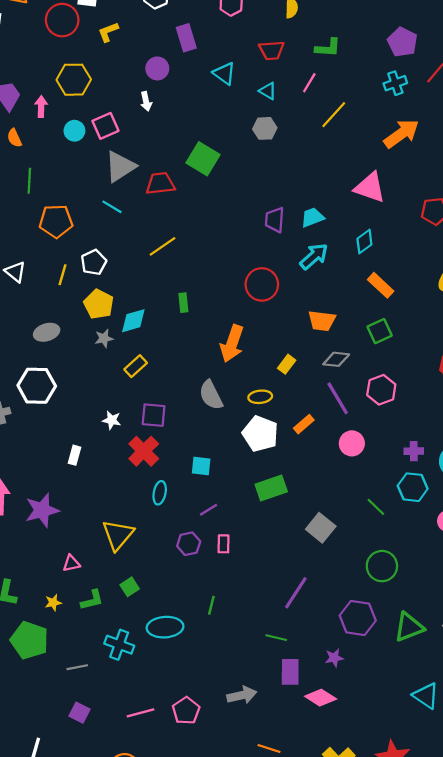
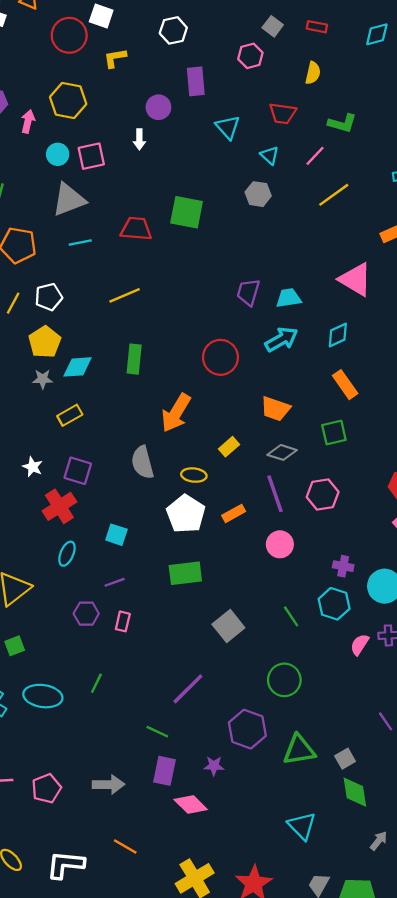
green square: (203, 159) -> (187, 212), turned -32
gray triangle: (120, 167) -> (69, 200), moved
cyan line: (112, 207) -> (80, 243), turned -54
green rectangle: (183, 303) -> (134, 359), size x1.4

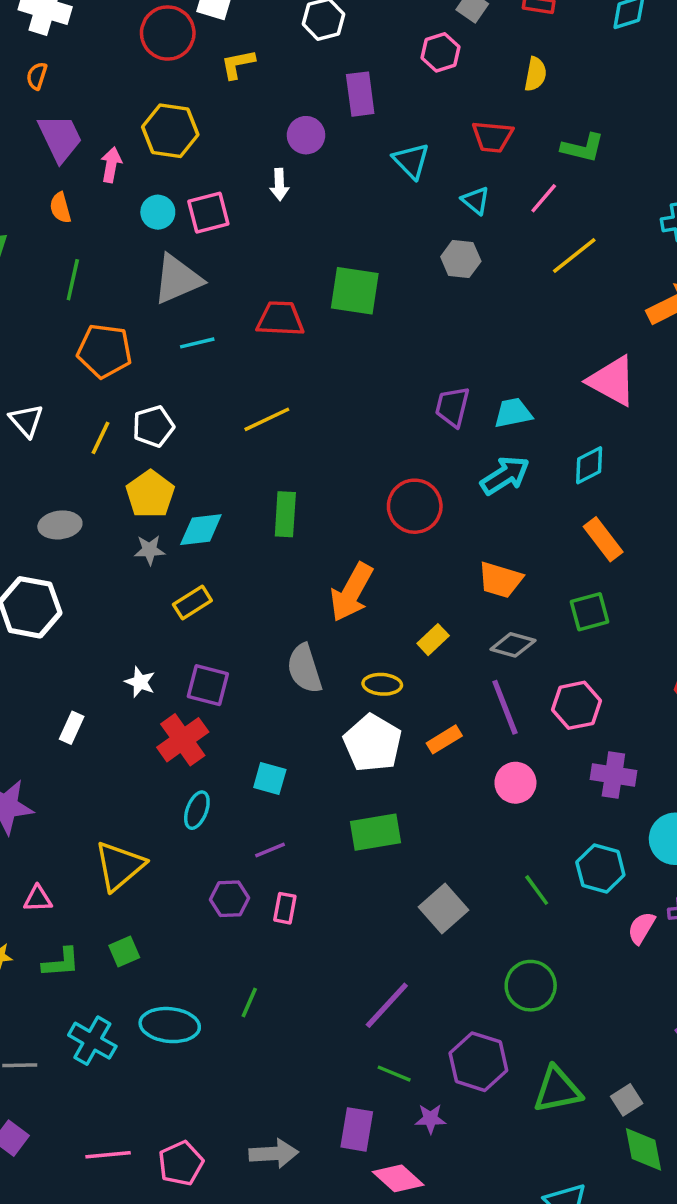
purple cross: (343, 566) -> (613, 775), moved, size x1.4
green line: (157, 732) -> (394, 1074), moved

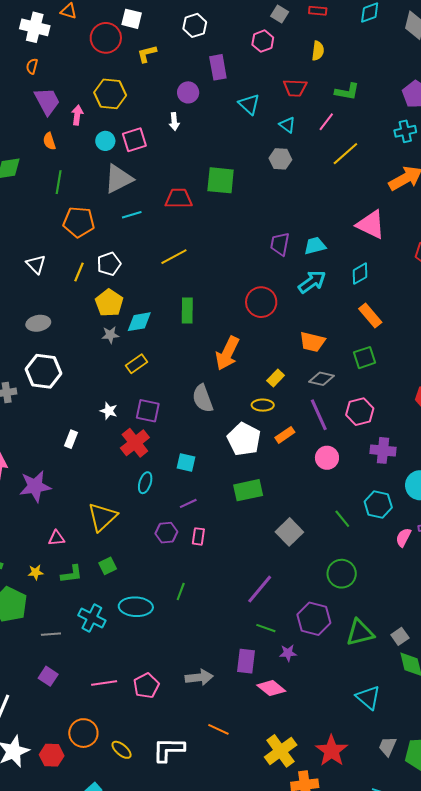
gray ellipse: (60, 525) -> (38, 323), moved
yellow ellipse: (382, 684) -> (263, 405), moved

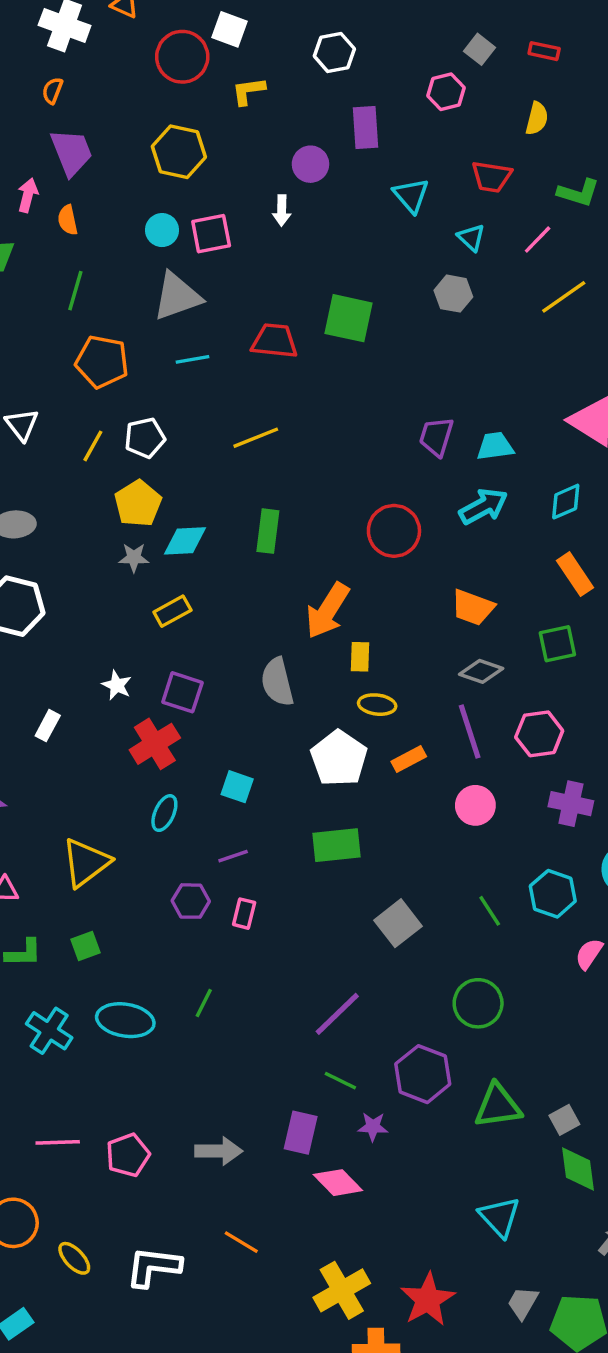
pink arrow: (77, 115) -> (28, 195), moved
yellow rectangle: (276, 378) -> (360, 657), moved, turned -48

